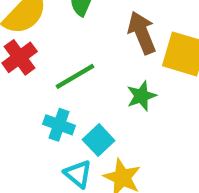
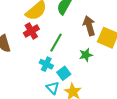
green line: (75, 76) -> (56, 43), turned -36

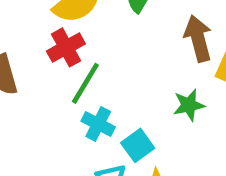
green line: (56, 43) -> (85, 83), moved

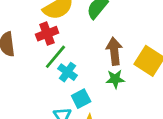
brown arrow: (198, 38) -> (114, 51), moved
cyan cross: (98, 124) -> (68, 72), moved

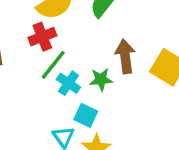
green star: (115, 79) -> (101, 79), moved
cyan square: (81, 99) -> (86, 115), turned -36

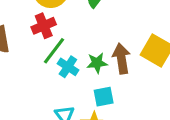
brown arrow: (125, 56) -> (121, 59), moved
cyan square: (86, 115) -> (104, 97), moved, turned -35

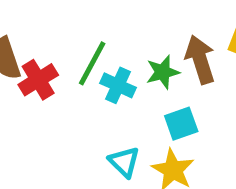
red cross: (44, 26) -> (38, 80), moved

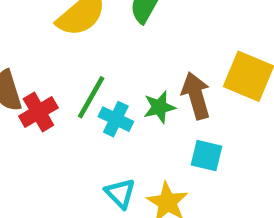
cyan square: (181, 124) -> (207, 156), moved, turned 32

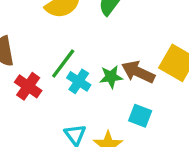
brown arrow: (196, 96) -> (138, 72), turned -56
red cross: (38, 112) -> (28, 86), moved, turned -32

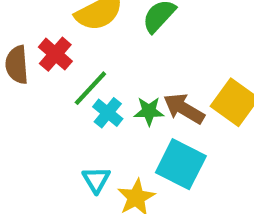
red cross: (28, 86) -> (55, 54), moved
cyan square: (140, 116) -> (181, 164), size x1.6

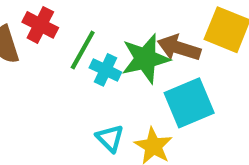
green star: (149, 111) -> (145, 59), size x1.6
cyan square: (181, 164) -> (189, 103), turned -36

